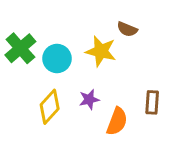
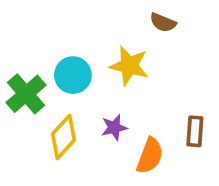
brown semicircle: (127, 29) -> (163, 23), moved
green cross: (20, 48) -> (26, 94), moved

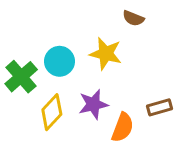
purple star: (114, 128) -> (93, 104), size x1.4
brown rectangle: (195, 131) -> (159, 107), turned 70

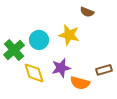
yellow diamond: (52, 112) -> (34, 73), turned -60
orange semicircle: (123, 127) -> (80, 83), turned 84

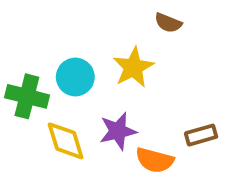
yellow star: (69, 35) -> (133, 67), turned 30
green cross: (14, 50) -> (27, 96), turned -35

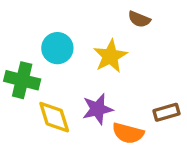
cyan circle: (75, 77) -> (57, 48), moved

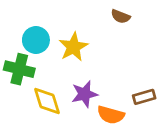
cyan circle: (57, 48) -> (36, 40), moved
yellow star: (110, 56) -> (73, 47), moved

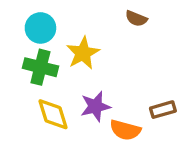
cyan circle: (36, 40) -> (40, 28), moved
green cross: (19, 69) -> (40, 67), moved

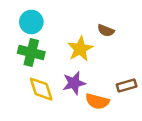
brown semicircle: (136, 19) -> (106, 31), moved
yellow star: (83, 53) -> (80, 49), moved

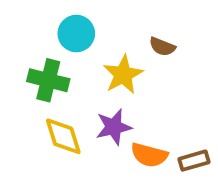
cyan circle: (31, 22) -> (76, 34), moved
brown rectangle: (127, 85) -> (194, 161), moved

